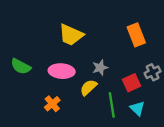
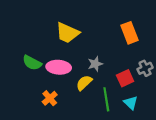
green semicircle: (21, 66) -> (32, 63), moved

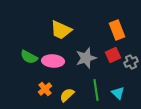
gray star: (95, 64) -> (86, 58), size x1.5
red square: (125, 78) -> (113, 55), moved
yellow semicircle: (84, 83) -> (67, 95), moved

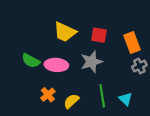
orange rectangle: (117, 30) -> (132, 43), moved
red square: (113, 55) -> (99, 35), moved, turned 35

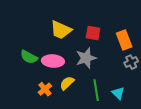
yellow semicircle: (71, 101) -> (67, 83), moved

